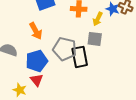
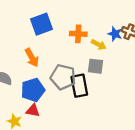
yellow arrow: (98, 19) -> (99, 45), turned -88
red triangle: (37, 80) -> (33, 111), turned -40

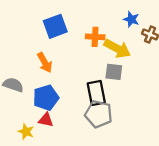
blue star: (115, 34) -> (131, 19), moved
yellow arrow: (99, 45) -> (117, 49), size x1.6
gray pentagon: (63, 77) -> (99, 114), moved

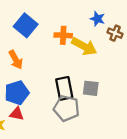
blue square: (55, 26) -> (26, 25), turned -30
gray square: (114, 72) -> (91, 88), moved

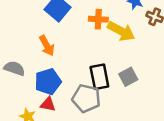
gray square: (91, 88) -> (128, 77), turned -35
gray pentagon: (66, 108) -> (86, 98), moved

